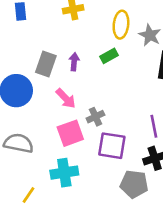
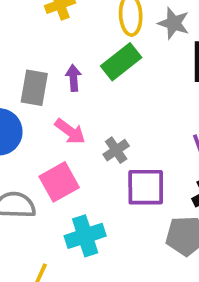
green rectangle: (109, 56) -> (121, 62), size x1.5
pink square: (70, 133) -> (59, 182), moved

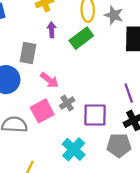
purple arrow: (73, 78) -> (52, 30), moved
gray cross: (116, 150) -> (67, 103), moved
cyan cross: (85, 236) -> (74, 149), moved, turned -30

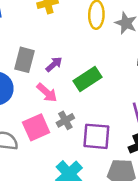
purple arrow: (52, 30) -> (54, 64), moved, turned 48
green rectangle: (81, 38) -> (88, 79), moved

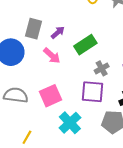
gray cross: (65, 120) -> (102, 68), moved
pink square: (36, 127) -> (50, 96), moved

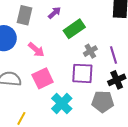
purple arrow: (58, 32) -> (54, 13), moved
pink arrow: (52, 56) -> (36, 50), moved

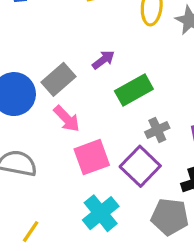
gray rectangle: (25, 15) -> (59, 79), moved, turned 30
purple square: (82, 73) -> (140, 166), turned 35
pink square: (43, 78) -> (92, 157), moved

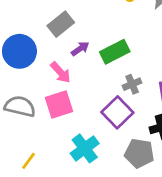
purple arrow: (103, 60) -> (80, 49), moved
gray rectangle: (59, 79) -> (61, 24), moved
pink square: (92, 157) -> (59, 105), moved

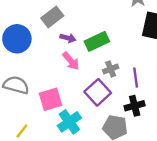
purple arrow: (80, 49) -> (68, 38), turned 48
pink arrow: (61, 72) -> (71, 61), moved
pink square: (59, 105) -> (51, 99), moved

